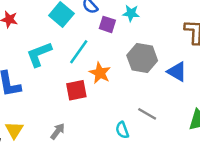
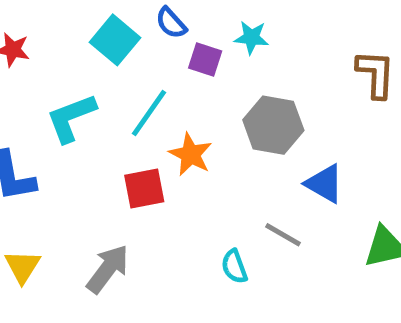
blue triangle: (177, 72) -> (324, 184), moved
gray arrow: (58, 131) -> (108, 269), size x1.5

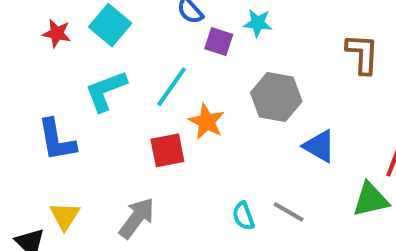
cyan square: (115, 40) -> (110, 25), moved
gray line: (283, 235) -> (289, 212), moved

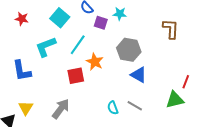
cyan square: (110, 25) -> (60, 18), moved
blue triangle: (319, 146) -> (139, 75), moved

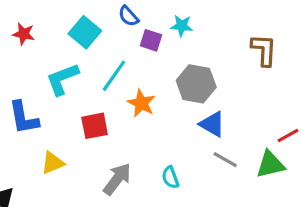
red square: (76, 76) -> (95, 126), moved
red line: (186, 82) -> (288, 135), turned 40
gray line: (135, 106) -> (225, 160), moved
yellow triangle: (26, 108) -> (53, 163), moved, turned 35
gray arrow: (61, 109) -> (117, 179), moved

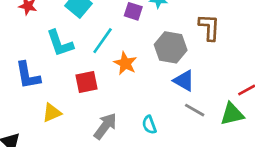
brown L-shape: (264, 50) -> (209, 27), moved
cyan L-shape: (62, 79) -> (60, 43), turned -88

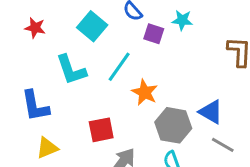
gray hexagon: (171, 47) -> (173, 125), moved
red square: (87, 82) -> (101, 130), moved
yellow triangle: (52, 113) -> (47, 148), moved

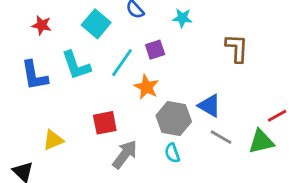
purple square: (154, 34) -> (155, 50), moved, turned -36
blue L-shape: (35, 106) -> (34, 75), moved

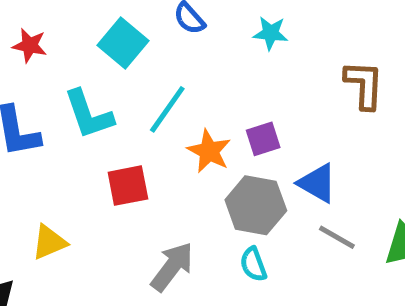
purple square: (155, 50) -> (263, 139), moved
red square: (105, 123) -> (128, 186), moved

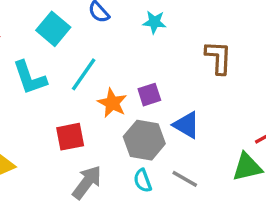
red square: (128, 186) -> (70, 137), moved
gray line: (337, 237) -> (185, 179), moved

